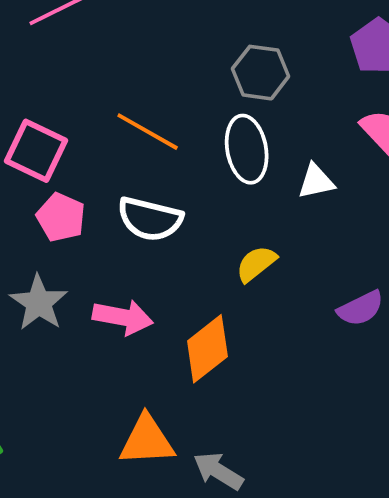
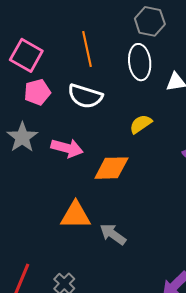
orange line: (148, 132) -> (87, 49), turned 44
pink pentagon: (61, 217) -> (37, 92), turned 30
orange diamond: (207, 349) -> (111, 168), turned 33

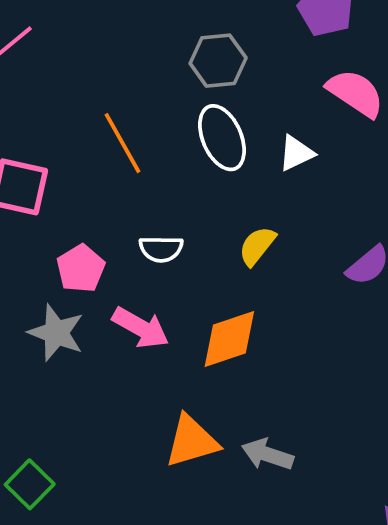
pink pentagon: (37, 92) -> (81, 269), moved
white semicircle: (85, 96) -> (161, 249), moved, size x0.7
pink arrow: (67, 148) -> (141, 328), turned 32

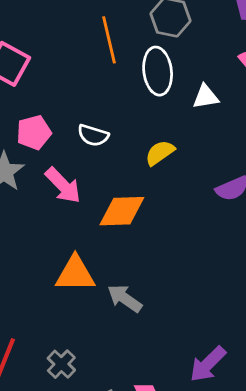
orange line: (123, 143) -> (109, 40), moved

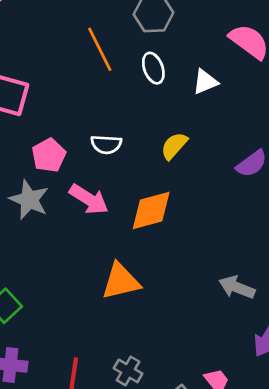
white ellipse: (158, 71) -> (153, 68), size x0.7
gray arrow: (125, 298) -> (237, 287), moved

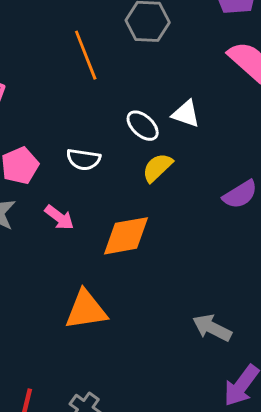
white ellipse: (153, 68) -> (143, 126), moved, turned -32
white triangle: (205, 82) -> (186, 114), moved, turned 36
pink arrow: (89, 199) -> (59, 217), size x0.7

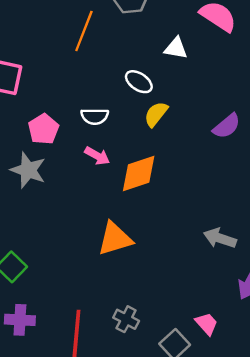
orange line: (86, 55) -> (84, 31), turned 51
white triangle: (186, 114) -> (176, 48), moved
pink arrow: (59, 217) -> (97, 156), moved

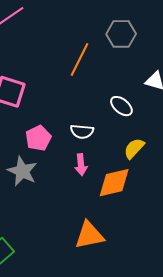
yellow semicircle: (156, 114) -> (134, 148), moved
pink arrow: (97, 156) -> (81, 165), turned 50

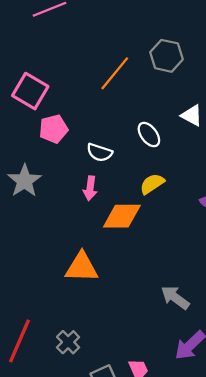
pink pentagon: (38, 138) -> (53, 129), moved

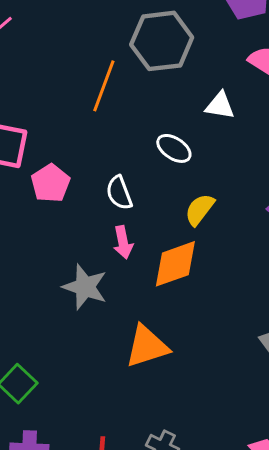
gray hexagon: (166, 56) -> (162, 41), size x1.4
white semicircle: (99, 152) -> (119, 193), turned 70
gray star: (24, 181) -> (85, 287), moved

